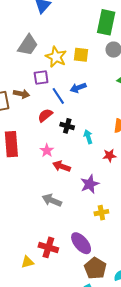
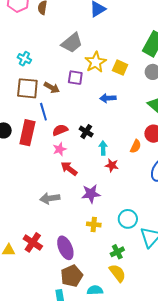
blue line: (58, 96) -> (43, 112), moved
red semicircle: (45, 115) -> (60, 130), moved
red star: (109, 156) -> (112, 165), moved
gray arrow: (52, 200) -> (50, 198), turned -48

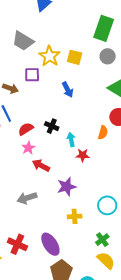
gray trapezoid: (72, 43) -> (23, 41), turned 80
blue arrow: (108, 98) -> (68, 90), turned -105

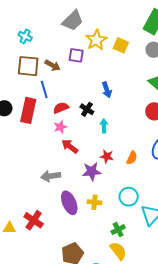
gray trapezoid: (23, 41) -> (73, 21), turned -85
blue arrow: (68, 90) -> (107, 90), moved
orange semicircle: (103, 132) -> (132, 158), moved
red star: (83, 155) -> (107, 156), moved
purple ellipse: (50, 244) -> (69, 203), moved

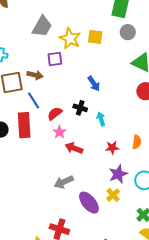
purple star: (92, 172) -> (118, 174), moved
yellow cross: (95, 202) -> (113, 195), turned -32

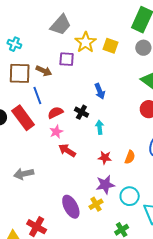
red rectangle: (24, 125) -> (23, 118), turned -45
gray arrow: (64, 182) -> (24, 174), moved

